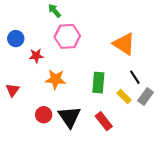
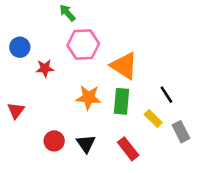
orange triangle: (124, 44) -> (124, 66), moved
orange star: (55, 79) -> (88, 97), moved
gray rectangle: (146, 96) -> (181, 132), moved, turned -63
black triangle: (69, 117) -> (86, 144), size x0.7

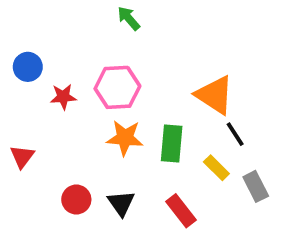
green arrow: (67, 13) -> (129, 18), moved
pink hexagon: (83, 45) -> (117, 87), moved
orange triangle: (124, 66) -> (215, 95), moved

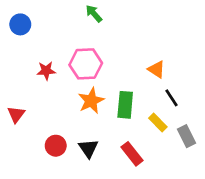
blue circle: (28, 67) -> (20, 24), moved
orange triangle: (215, 95) -> (157, 69), size x0.6
orange star: (125, 138) -> (91, 101), turned -30

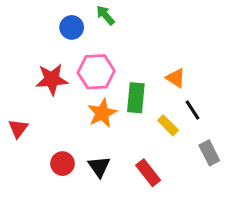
blue circle: (20, 24) -> (72, 27), moved
red star: (46, 71) -> (52, 79), size x1.5
green rectangle: (125, 105) -> (136, 98), moved
yellow rectangle: (158, 123) -> (168, 125), moved

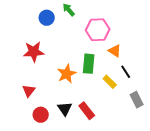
pink hexagon: (96, 72) -> (98, 30), moved
red triangle: (18, 128) -> (29, 91), moved
red circle: (62, 164) -> (41, 115), moved
red rectangle: (148, 173) -> (87, 111), moved

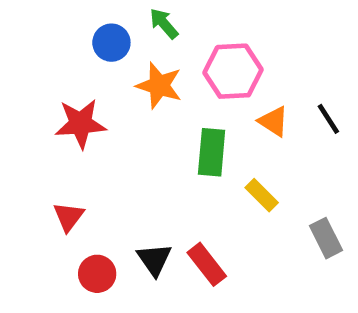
black line: (126, 72) -> (328, 119), moved
orange star: (67, 74) -> (159, 86), moved, turned -30

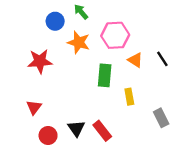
yellow rectangle: (262, 195) -> (129, 97), turned 35

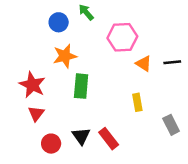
orange star: (79, 42) -> (65, 56), moved, turned -30
black line: (162, 59) -> (172, 62), turned -63
red star: (40, 61) -> (32, 85), moved, turned 30
green rectangle: (105, 75) -> (81, 86), moved

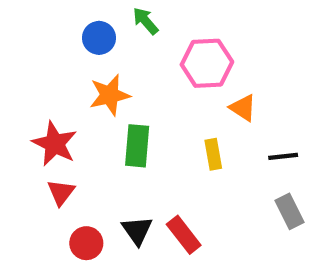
black line: (172, 62) -> (283, 156), moved
yellow rectangle: (137, 102) -> (213, 154), moved

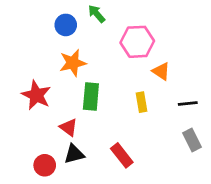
red triangle: (61, 192) -> (69, 127), moved, turned -30
black triangle: (137, 230) -> (74, 154), moved, turned 50
red circle: (86, 243) -> (45, 165), moved

